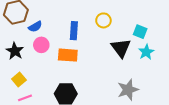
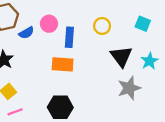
cyan square: (140, 32) -> (143, 24), moved
pink circle: (41, 45) -> (49, 24), moved
gray star: (128, 90) -> (129, 88), moved

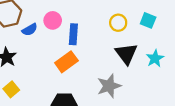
yellow circle: (102, 26) -> (118, 23), moved
orange rectangle: (63, 64) -> (66, 62), turned -40
gray star: (129, 88) -> (109, 86), moved

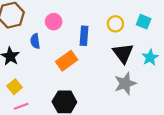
blue semicircle: (30, 30) -> (35, 41), moved, turned 112
blue rectangle: (73, 34) -> (84, 36), moved
gray star: (109, 86) -> (125, 83), moved

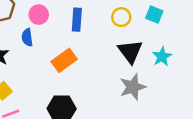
pink circle: (54, 22) -> (39, 15), moved
blue rectangle: (84, 36) -> (77, 20), moved

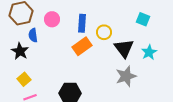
yellow circle: (121, 17) -> (104, 32), moved
blue semicircle: (27, 37) -> (33, 35), moved
orange rectangle: (64, 60) -> (82, 46), moved

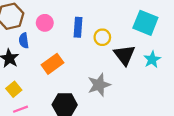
cyan square: (143, 19) -> (145, 23), size x1.6
orange rectangle: (82, 46) -> (53, 64), moved
gray star: (126, 76) -> (99, 85), moved

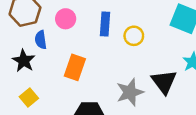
black triangle: (124, 55) -> (164, 82), moved
orange rectangle: (53, 64) -> (75, 67), turned -35

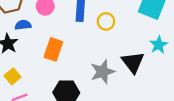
blue semicircle: (41, 40) -> (23, 25), turned 91

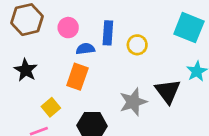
blue semicircle: (23, 25) -> (85, 49), moved
yellow square: (13, 76) -> (51, 107), moved

